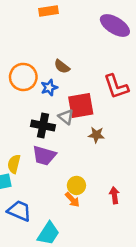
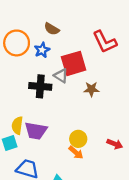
purple trapezoid: (44, 156) -> (36, 131), moved
red arrow: (114, 195) -> (115, 144), turned 126

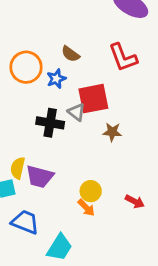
red L-shape: (105, 42) -> (123, 57), moved

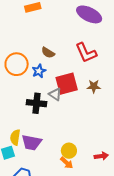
brown star: (112, 132) -> (94, 86), moved
red arrow: (135, 201) -> (101, 156), turned -32

